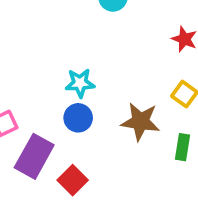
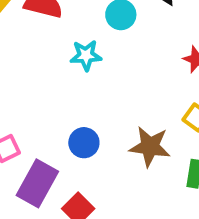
cyan star: (80, 83) -> (86, 55), moved

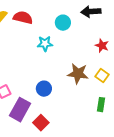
brown star: (150, 147) -> (78, 74), moved

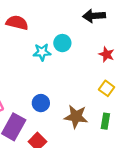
cyan circle: (63, 23) -> (62, 43), moved
brown star: (78, 74) -> (76, 117), moved

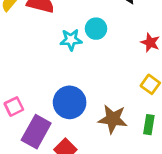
blue circle: (41, 103) -> (70, 102), size x1.5

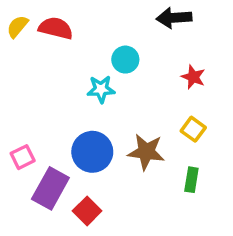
cyan star: (71, 40) -> (101, 89), moved
brown star: (113, 119) -> (146, 152), moved

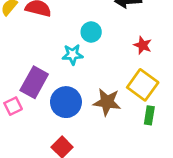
yellow square: (193, 129) -> (143, 85), size x1.6
green rectangle: (191, 180) -> (149, 115), moved
purple rectangle: (50, 188) -> (34, 82), moved

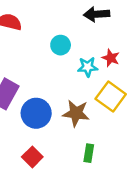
cyan star: (73, 54) -> (88, 67), moved
green rectangle: (149, 115) -> (89, 153), moved

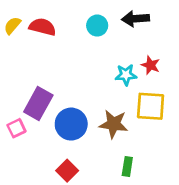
cyan circle: (61, 45) -> (97, 26), moved
yellow square: (111, 97) -> (151, 106), turned -32

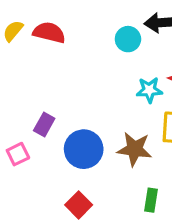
cyan circle: (97, 26) -> (128, 39), moved
purple rectangle: (38, 104) -> (44, 124), size x0.6

